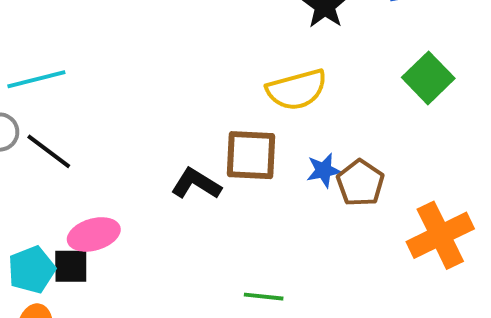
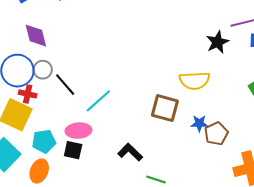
cyan line: (36, 79) -> (98, 101), moved, turned -40
black L-shape: (196, 184) -> (130, 152), moved
black square: (71, 266) -> (73, 150), moved

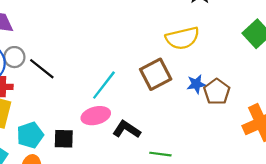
cyan line: (98, 101) -> (104, 85), moved
brown square: (165, 108) -> (156, 74), turned -32
pink ellipse: (78, 131) -> (96, 116), moved

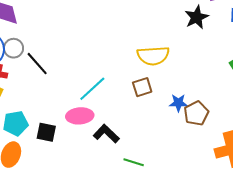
yellow semicircle: (182, 38) -> (153, 56), moved
brown square: (156, 74) -> (142, 87), size x0.7

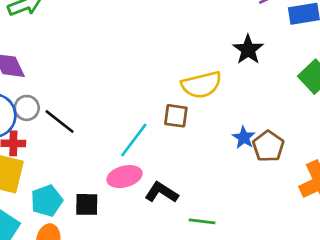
black star: (197, 17) -> (248, 50), moved
brown square: (142, 87) -> (176, 116), moved, turned 36
blue star: (178, 103) -> (244, 137), turned -30

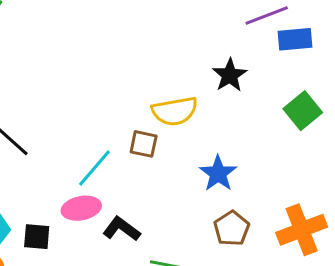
blue star: (244, 137) -> (218, 173), size x1.4
brown pentagon: (268, 146) -> (232, 229), moved

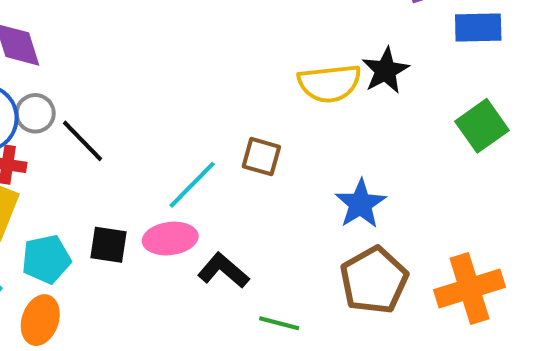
yellow semicircle: (175, 111) -> (329, 83), moved
brown pentagon: (232, 229) -> (374, 280), size x1.4
black square: (37, 237) -> (108, 245), moved

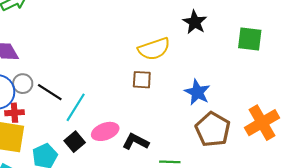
yellow semicircle: (329, 83) -> (154, 49), moved
green square: (482, 126) -> (250, 39), turned -35
cyan line: (192, 185) -> (76, 107), moved
black square: (108, 245) -> (75, 142), turned -36

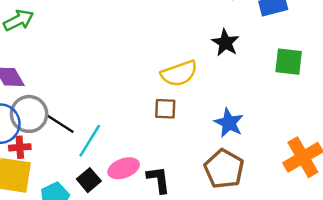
gray circle: (23, 84) -> (29, 114), size x1.6
brown pentagon: (213, 129) -> (224, 169), moved
black L-shape: (136, 142) -> (159, 180), turned 55

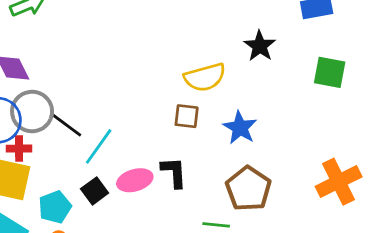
blue star: (229, 123) -> (240, 128), moved
black L-shape: (159, 180) -> (174, 172), moved

